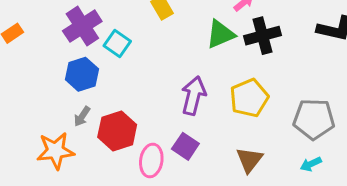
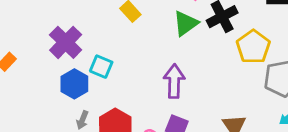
cyan square: (117, 44) -> (101, 67), moved
yellow pentagon: (249, 98) -> (253, 47), moved

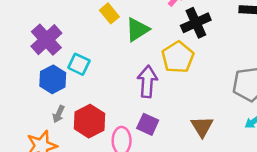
green triangle: (186, 23) -> (137, 30), moved
yellow pentagon: (253, 47) -> (178, 57), moved

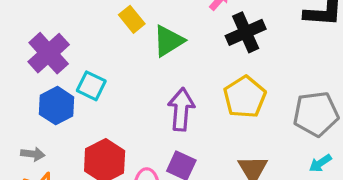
yellow pentagon: (178, 57) -> (245, 97), moved
gray arrow: (59, 114) -> (33, 154), moved, turned -108

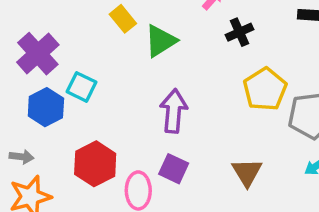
black cross: (246, 32) -> (239, 32), size x0.7
yellow pentagon: (245, 97) -> (265, 89), moved

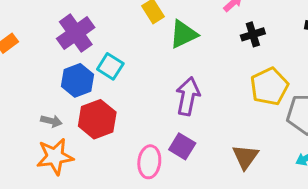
red hexagon: (95, 164) -> (97, 119), moved

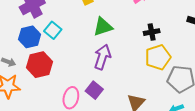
green triangle: (183, 34) -> (103, 27), moved
black cross: (253, 34) -> (152, 32), moved

